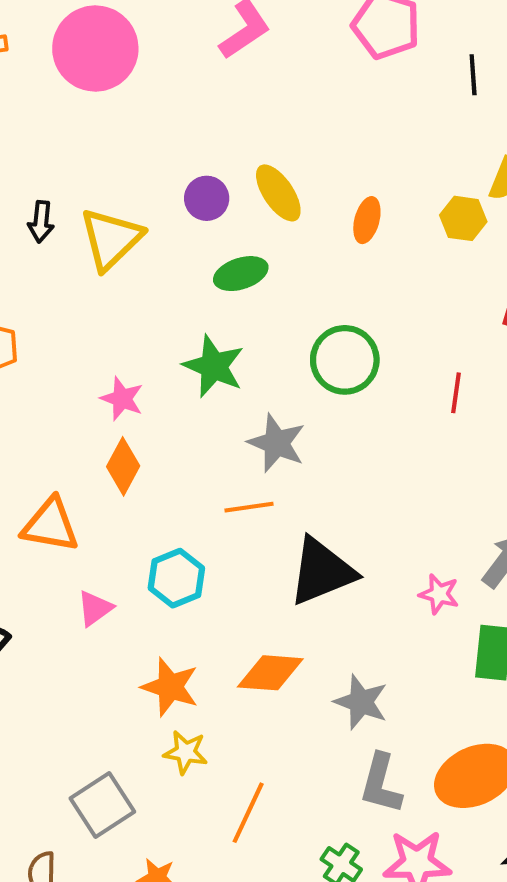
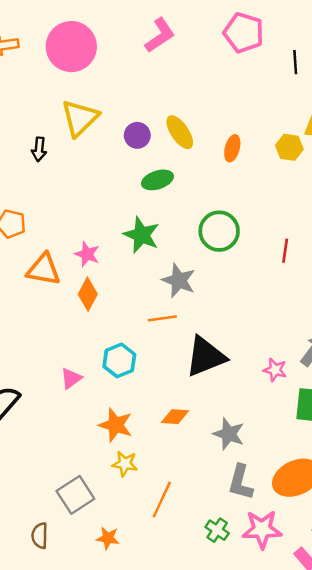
yellow triangle: (111, 239) -> (80, 118), moved
orange triangle: (50, 525) -> (44, 269), moved
orange diamond: (270, 673) -> (175, 417), size x0.7

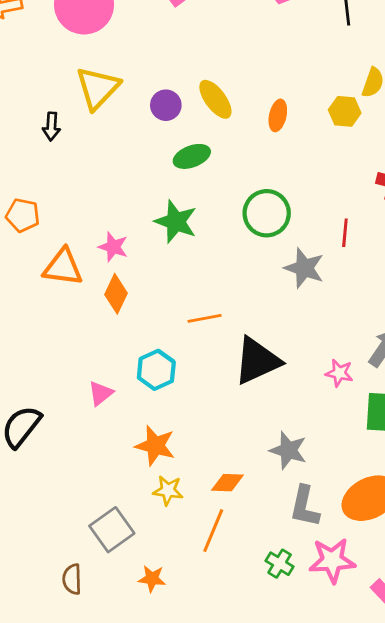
gray star: (179, 280) -> (304, 268), moved
orange diamond: (175, 417) -> (227, 483), moved

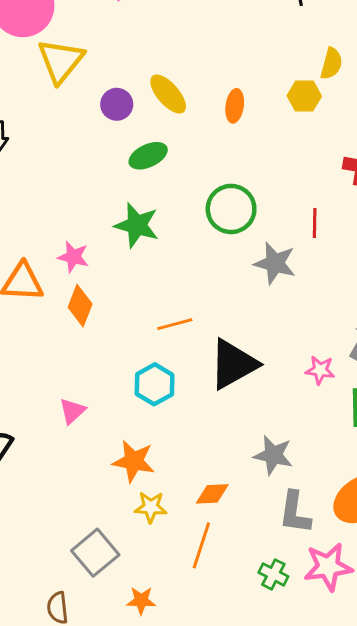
yellow triangle: (98, 88) -> (61, 61), moved
cyan hexagon: (156, 370) -> (155, 384), moved

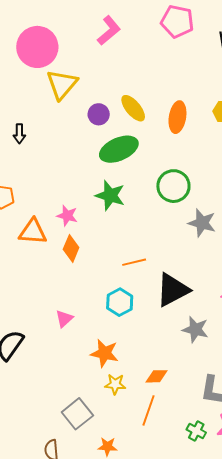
orange ellipse: (235, 106) -> (177, 117), size x1.4
green ellipse: (148, 156) -> (119, 149), size x1.5
gray star: (273, 455) -> (195, 329), moved

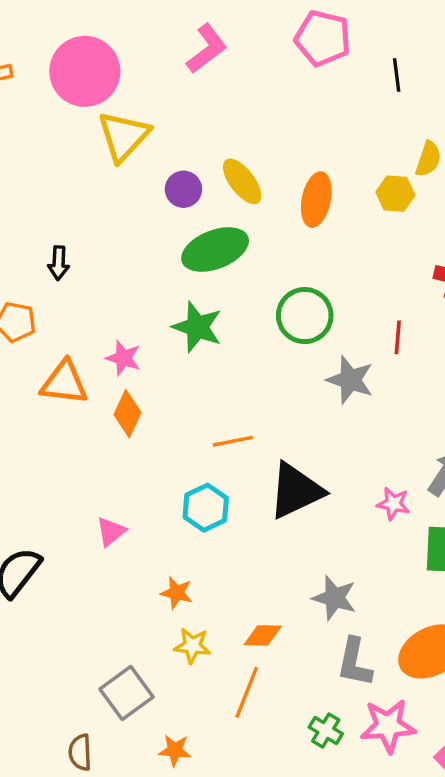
black arrow: (19, 134) -> (59, 263), moved
gray star: (195, 329) -> (334, 598), moved
orange star: (105, 353) -> (177, 593), size x0.7

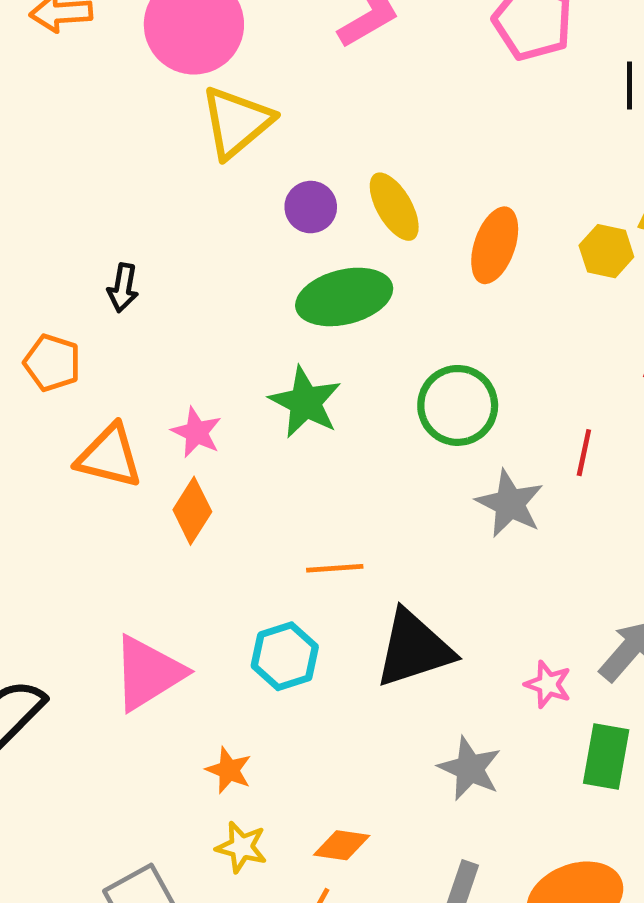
pink triangle: (111, 532) -> (148, 673), size x1.8
gray star: (334, 598) -> (470, 768), moved

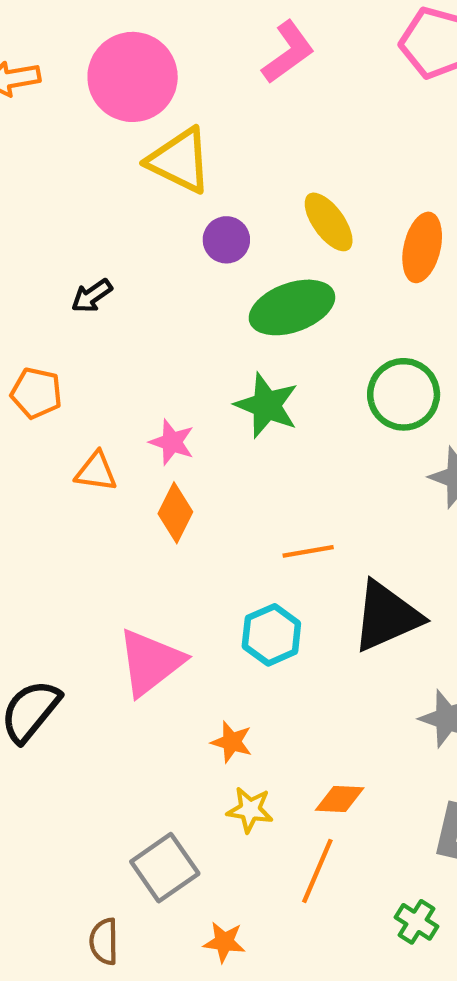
yellow triangle: (237, 122) -> (180, 161), turned -48
purple circle: (311, 207) -> (226, 240), moved
black arrow: (123, 288) -> (92, 296), moved, turned 51
orange triangle: (109, 456) -> (96, 472), size x0.7

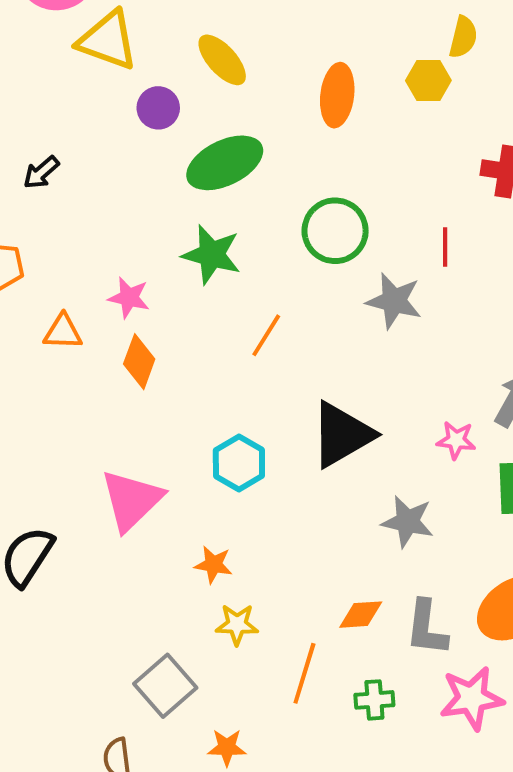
yellow ellipse: (329, 222) -> (222, 60), moved
orange line: (308, 551) -> (266, 335), moved, turned -42
orange diamond: (340, 799) -> (361, 615), moved
green cross: (416, 922) -> (374, 700), moved, turned -30

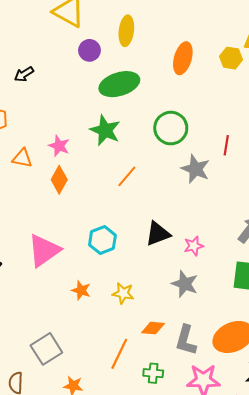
yellow ellipse: (222, 60) -> (126, 31), turned 40
black triangle: (342, 435) -> (158, 234), size x0.7
pink star: (456, 440) -> (194, 246), moved, turned -30
yellow star: (237, 624) -> (123, 293), moved

